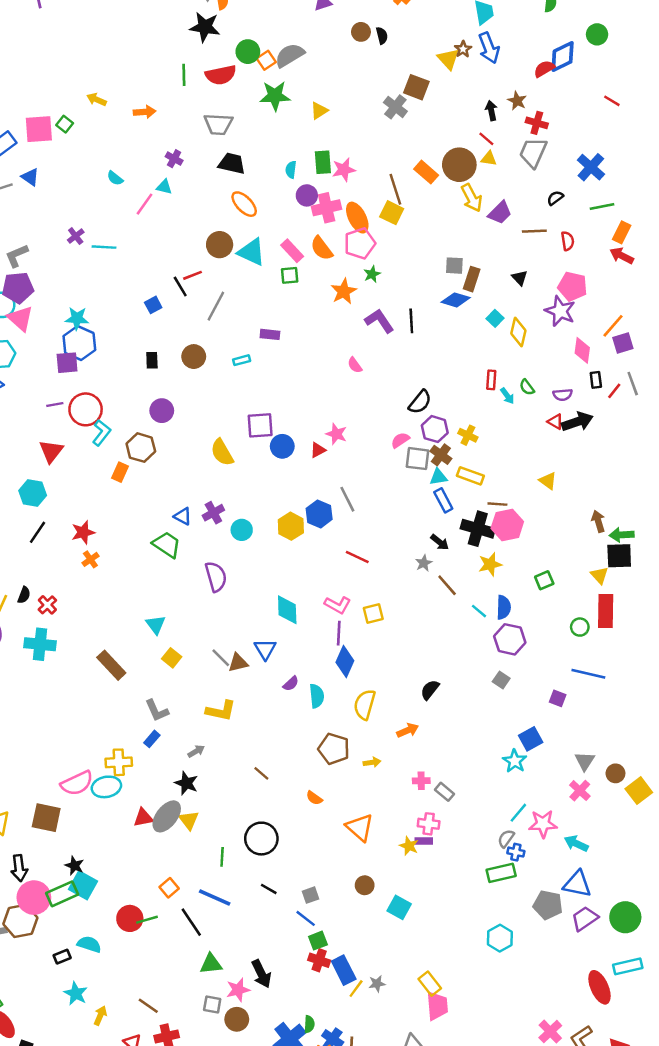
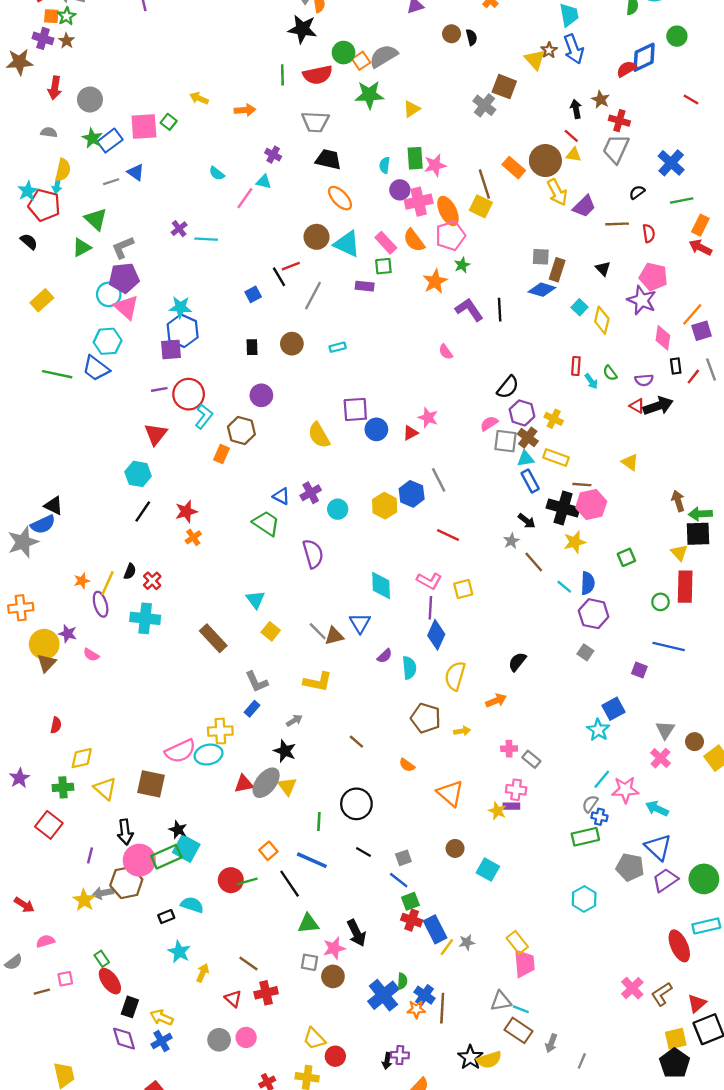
purple rectangle: (270, 334) -> (365, 286), moved
blue triangle: (577, 884) -> (658, 847), turned 32

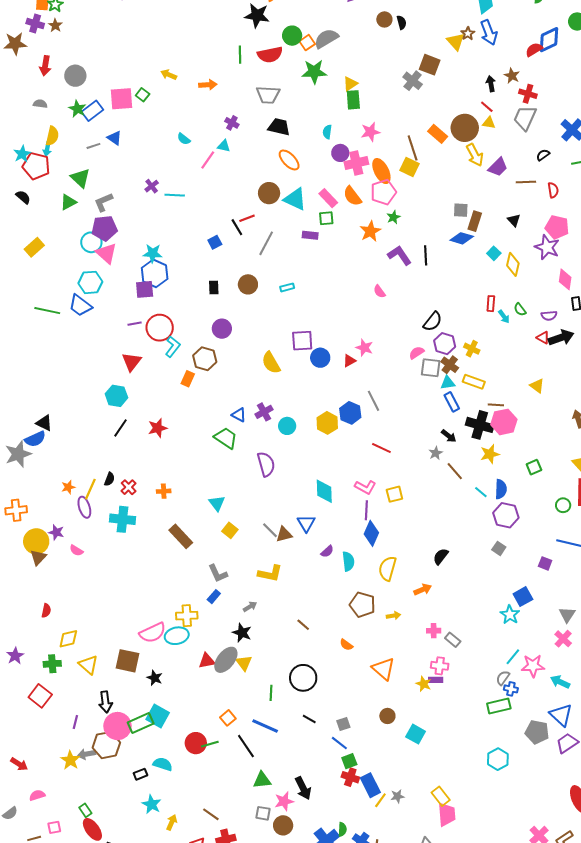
green rectangle: (415, 158) -> (353, 100), moved
orange cross: (193, 537) -> (164, 491), moved, turned 32
black star: (178, 830) -> (155, 678), moved

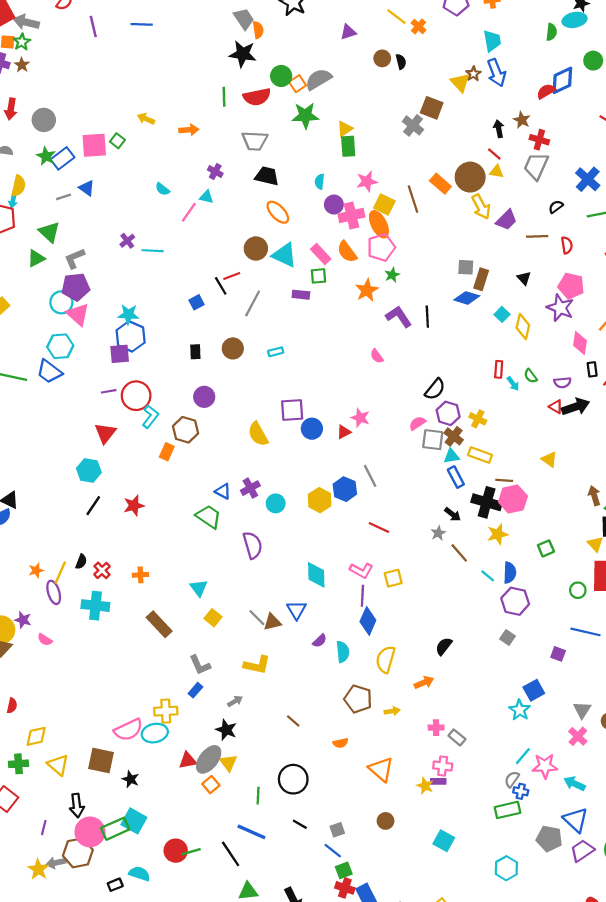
yellow square: (410, 167) -> (384, 205), moved
orange semicircle: (346, 645) -> (340, 743), turned -48
orange square: (228, 718) -> (211, 785), moved
cyan square: (416, 734) -> (444, 841), moved

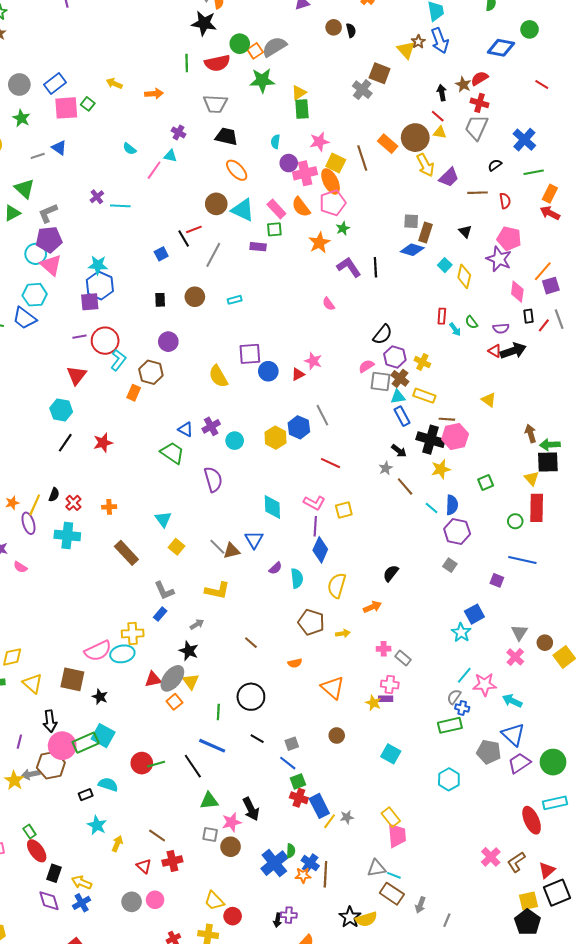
blue diamond: (562, 80) -> (501, 48), turned 36
red semicircle: (546, 91) -> (480, 78), moved
blue rectangle: (62, 158) -> (55, 83), moved

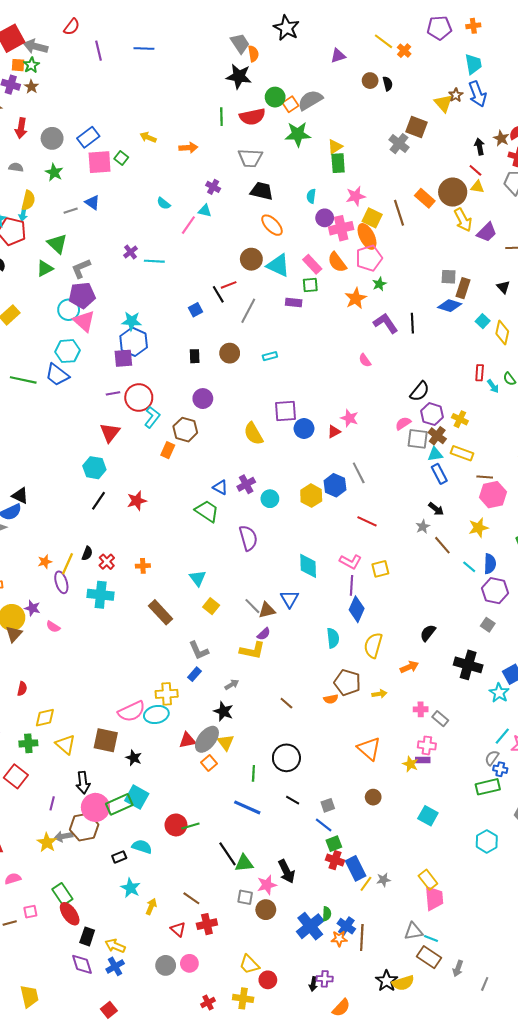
black cross: (431, 440) -> (468, 665), moved
purple semicircle: (275, 568) -> (264, 634), moved
orange semicircle: (295, 663) -> (331, 699), moved
black line: (193, 766) -> (228, 854), moved
green rectangle: (30, 831) -> (62, 894), size x1.5

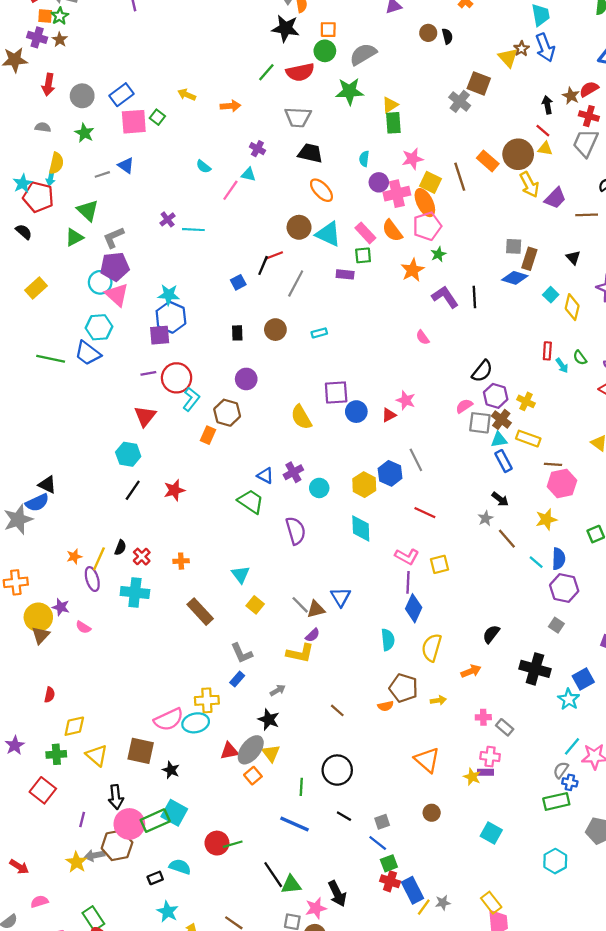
orange square: (291, 104) -> (328, 30), moved, turned 35
green line: (221, 117) -> (266, 72), turned 42
black line: (218, 294) -> (263, 265), turned 54
cyan diamond: (308, 566) -> (361, 528), moved

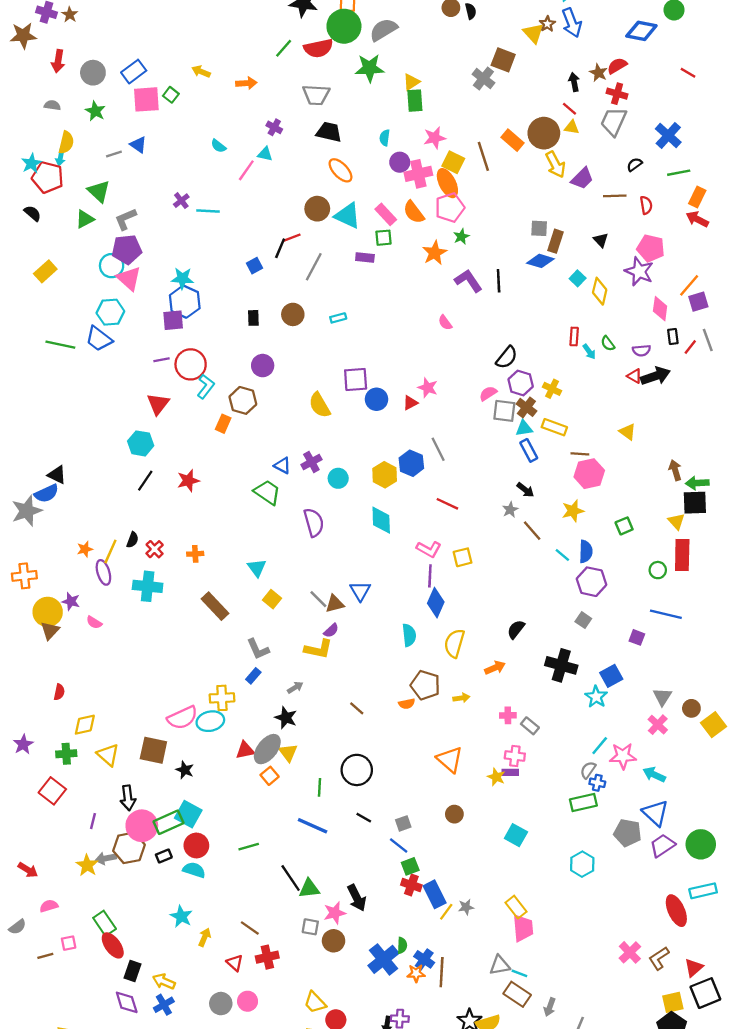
green circle: (325, 51) -> (344, 26), size x1.5
red circle: (217, 843) -> (196, 846), moved
black rectangle: (155, 878) -> (164, 856), moved

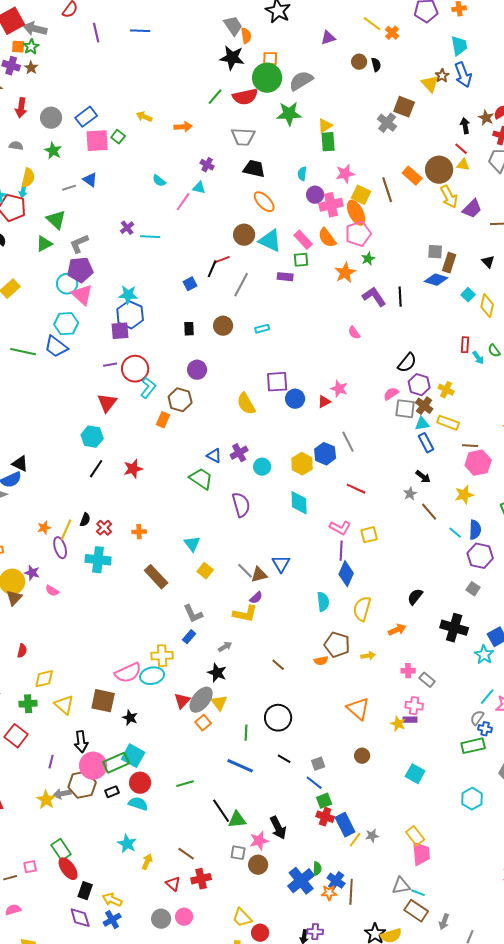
red triangle: (245, 750) -> (182, 701), turned -36
pink semicircle: (49, 906) -> (13, 910), moved

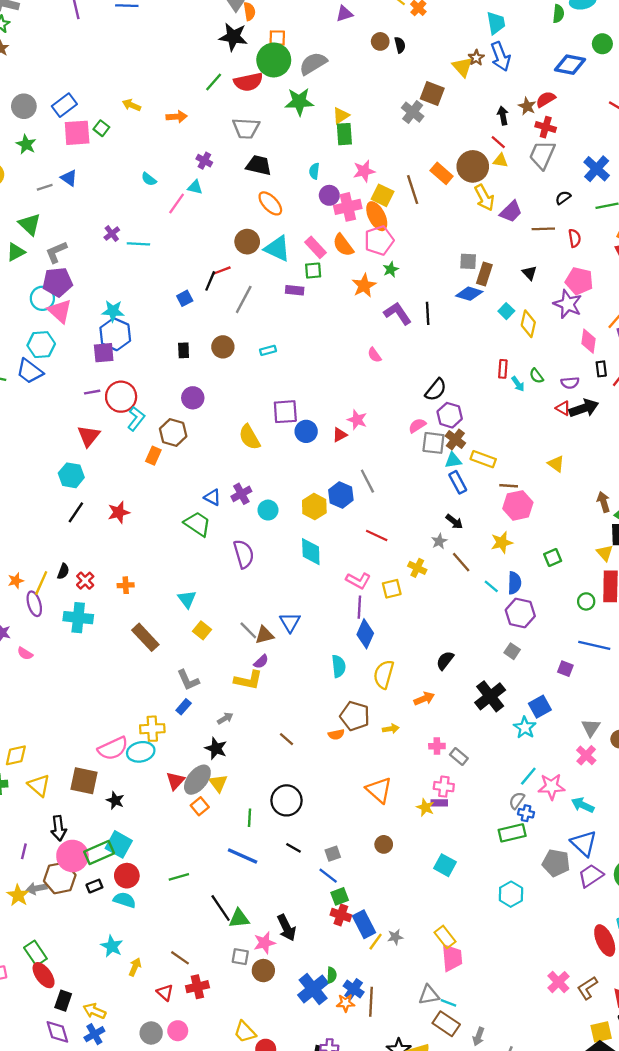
yellow cross: (446, 390) -> (417, 568), moved
black cross: (454, 628) -> (490, 696), turned 36

